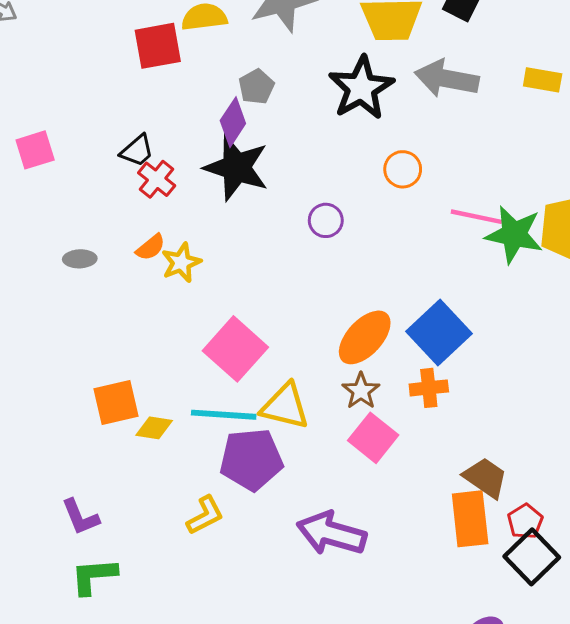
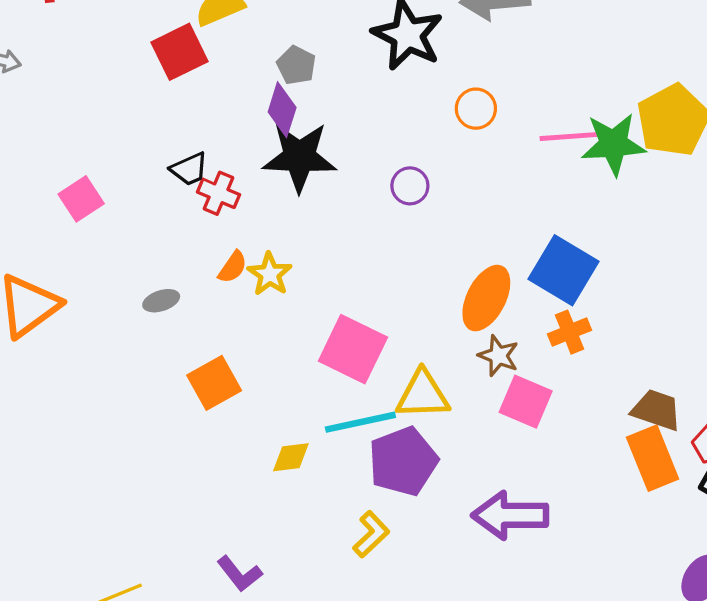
black trapezoid: (137, 151) -> (189, 169), turned 33
orange square: (116, 402) -> (214, 383), moved

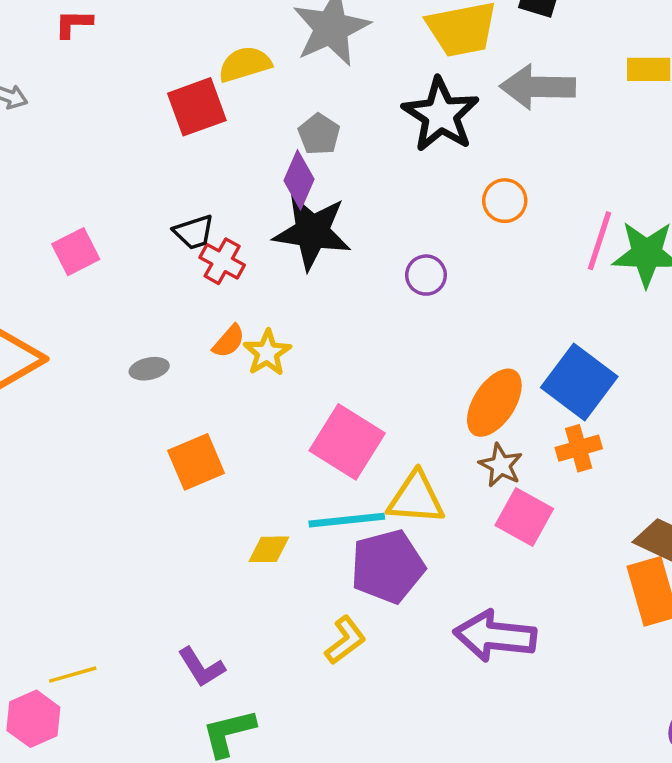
pink line: (568, 137) -> (599, 241), turned -74

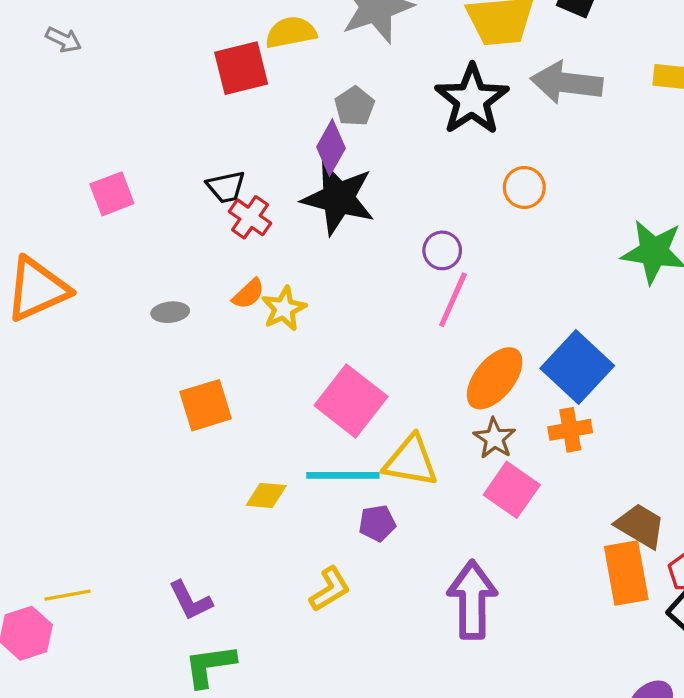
pink line: (599, 241) -> (453, 300), moved
purple pentagon: (388, 566) -> (377, 523), size x0.5
purple arrow: (495, 636) -> (472, 600), turned 78

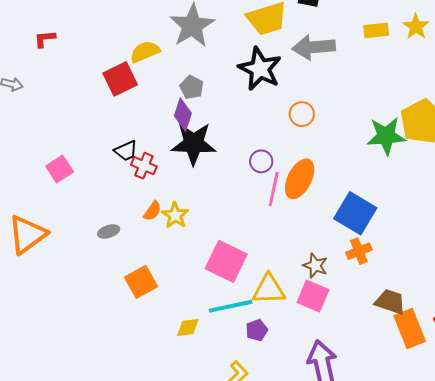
orange ellipse: (495, 378) -> (300, 179), moved
pink square: (512, 490) -> (313, 296), moved
brown trapezoid: (640, 526) -> (390, 302), moved

